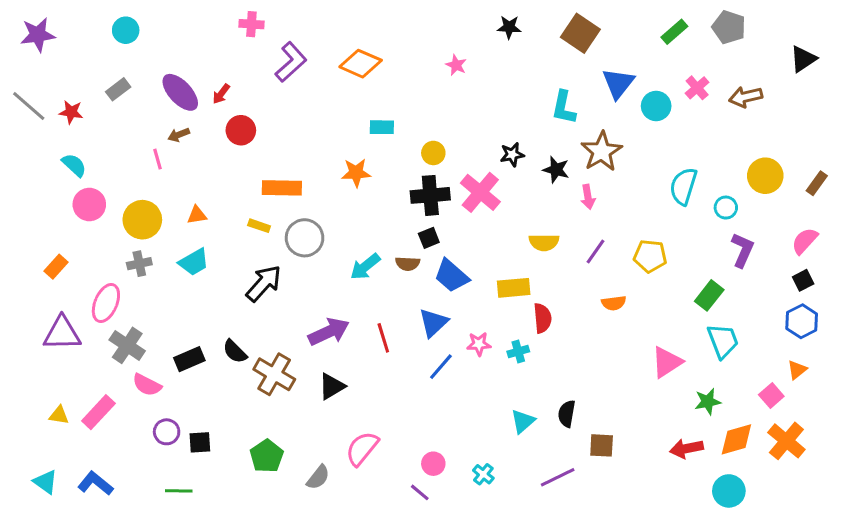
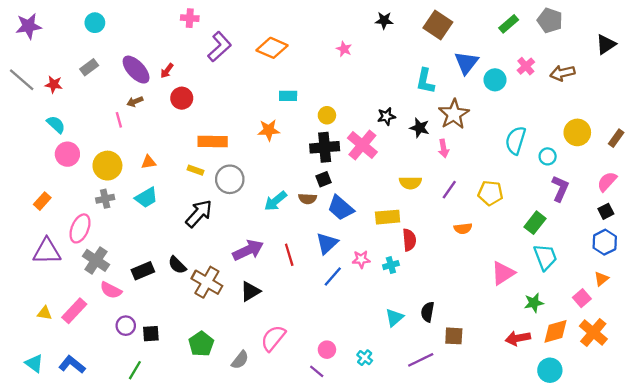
green line: (179, 491) -> (135, 370), turned -60

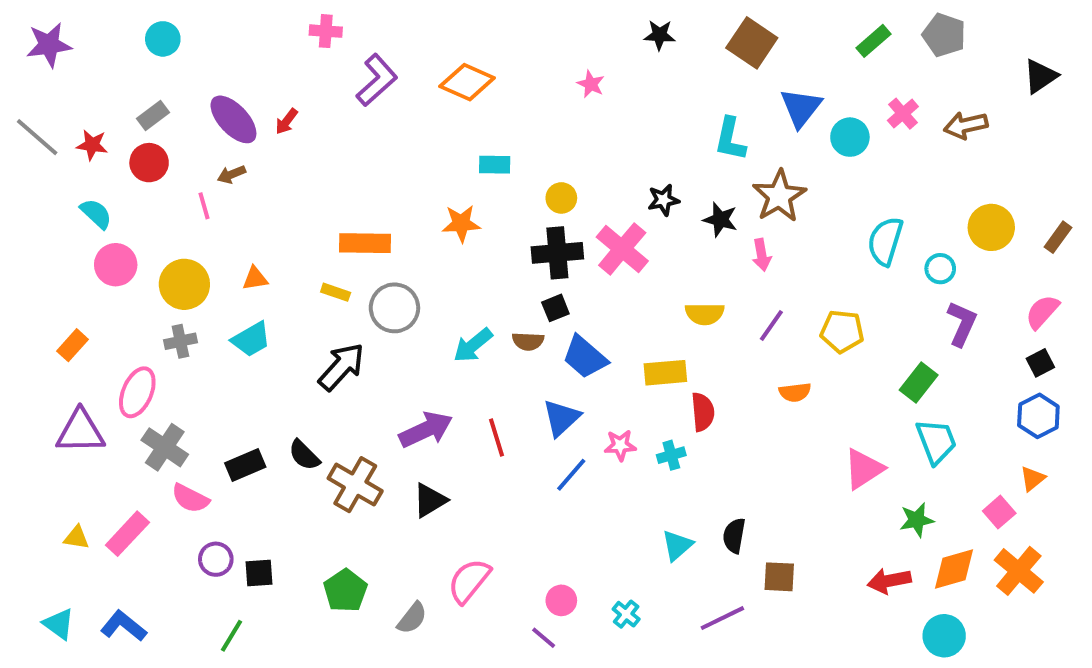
red circle: (182, 98) -> (149, 163), moved

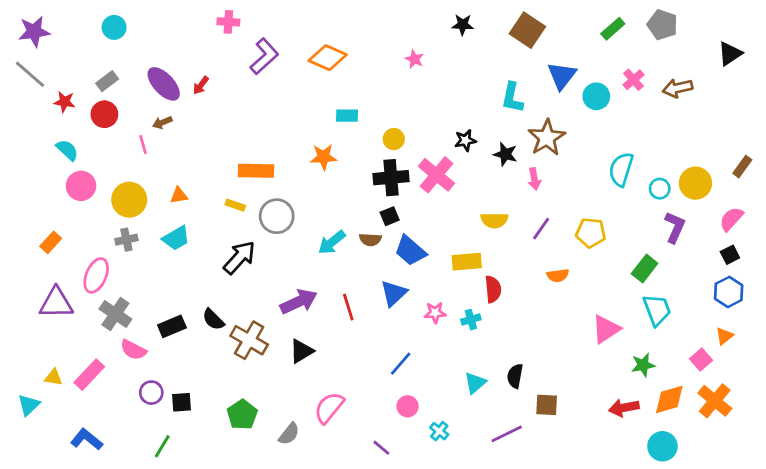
gray line: (37, 137) -> (30, 74), moved
yellow circle: (991, 227) -> (695, 183), moved
blue line: (571, 475) -> (401, 364), moved
pink circle: (561, 600) -> (408, 406), moved
cyan triangle: (59, 624) -> (29, 405), moved, turned 40

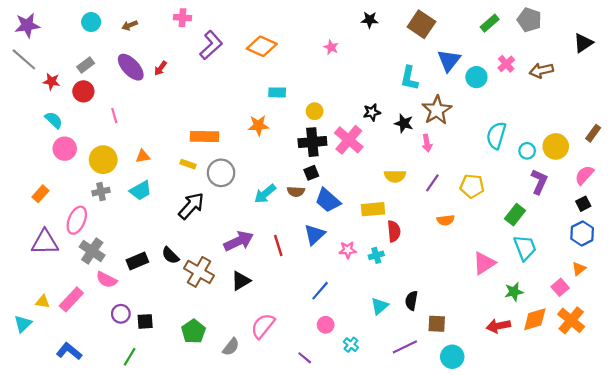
brown arrow: (162, 122) -> (130, 25), moved
cyan circle: (662, 446) -> (452, 357), moved

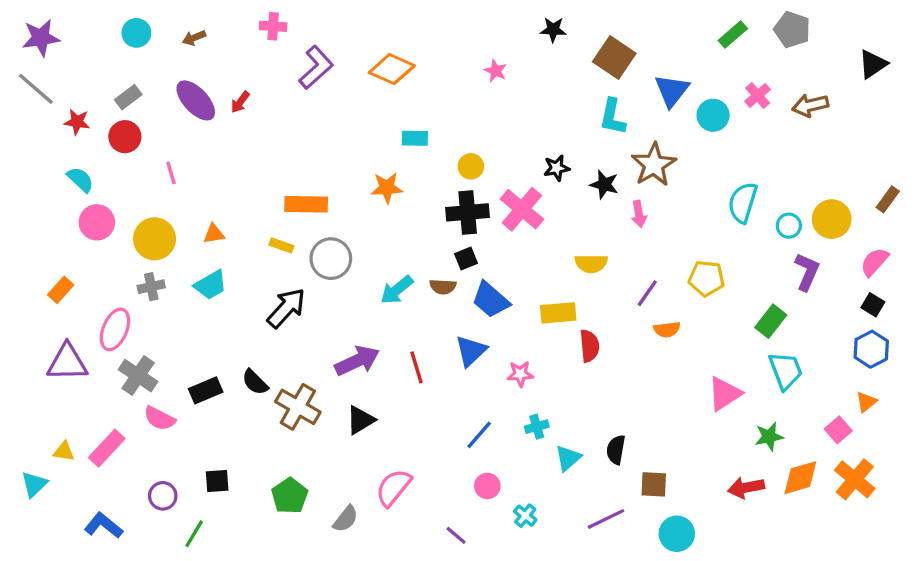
brown square: (421, 24) -> (614, 58), moved
purple line: (432, 183) -> (647, 293), moved
black square: (583, 204) -> (873, 305), turned -32
cyan cross: (376, 255) -> (537, 427), moved
purple circle: (121, 314) -> (163, 496), moved

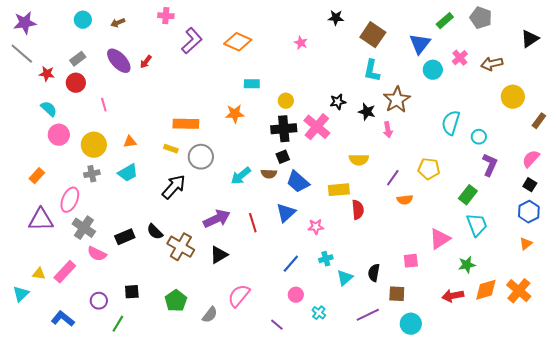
blue triangle: (672, 91) -> (420, 44), moved
yellow circle: (832, 219) -> (513, 97), moved
pink square: (838, 430) -> (411, 261), moved, turned 35

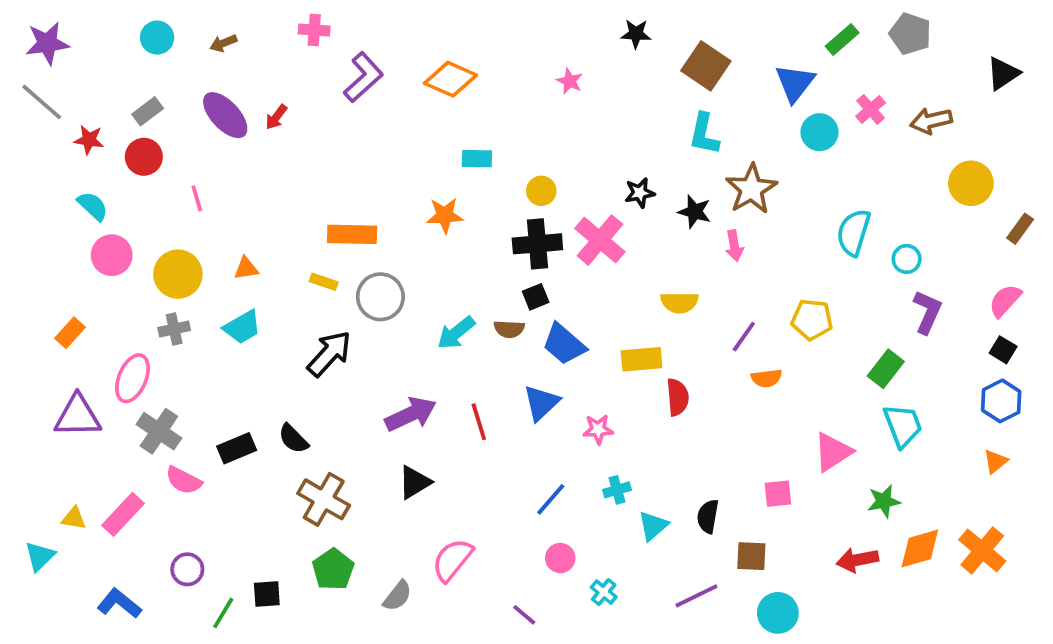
brown cross: (181, 247) -> (324, 499), moved
black square: (132, 292) -> (267, 594), moved

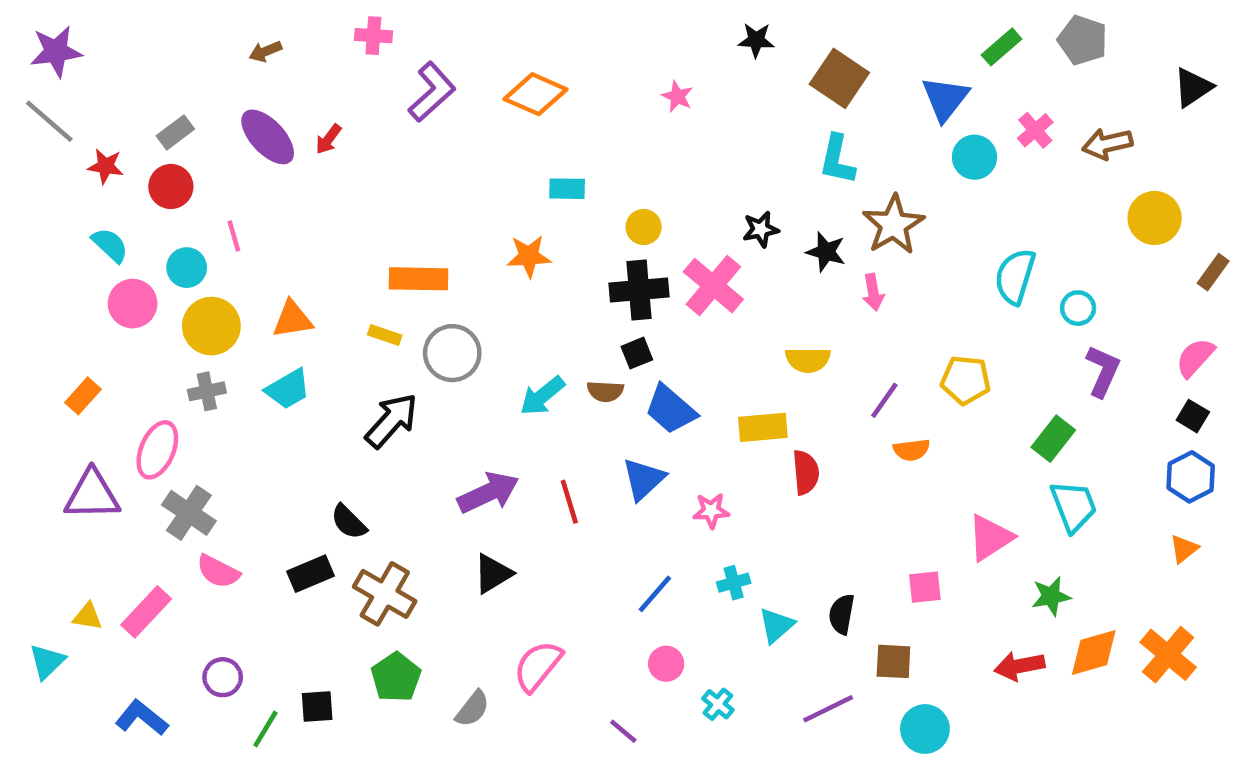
cyan circle: (157, 38) -> (187, 268), moved
orange triangle: (246, 268) -> (292, 319), size x1.4
black rectangle: (237, 448) -> (310, 574), moved

